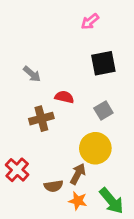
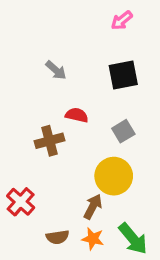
pink arrow: (90, 21) -> (122, 20), moved
gray arrow: (32, 74) -> (56, 70), moved
brown semicircle: (54, 186) -> (58, 237), moved

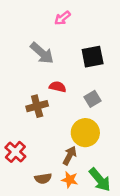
pink arrow: (122, 20) -> (62, 18), moved
gray arrow: (56, 70) -> (42, 53), size x1.5

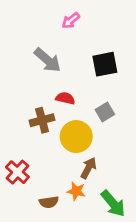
yellow circle: (85, 133) -> (76, 137), moved
brown arrow: (70, 156) -> (88, 168), moved
orange star: (70, 180) -> (76, 191), moved

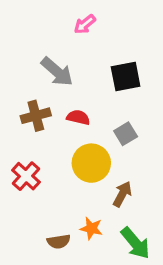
brown cross: (42, 120) -> (36, 116), moved
brown arrow: (88, 168) -> (122, 194), moved
red cross: (17, 172) -> (26, 176), moved

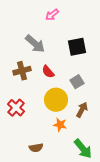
red semicircle: (78, 117) -> (48, 72), turned -144
brown arrow: (122, 194) -> (82, 110), moved
orange star: (91, 228) -> (60, 125), moved

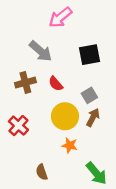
pink arrow: (52, 15) -> (60, 17), size x1.5
brown arrow: (82, 110) -> (93, 117), moved
brown semicircle: (36, 148) -> (42, 172), turned 80

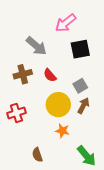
pink arrow: (60, 17) -> (66, 23), moved
red cross: (18, 126) -> (16, 113), turned 30

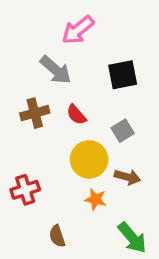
pink arrow: (66, 23) -> (78, 30), moved
brown arrow: (83, 106) -> (127, 177), moved, turned 77
red cross: (16, 113) -> (25, 190), moved

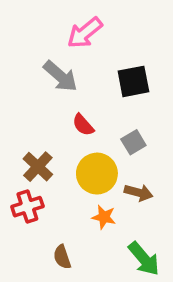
brown cross: (35, 113) -> (38, 167), moved, turned -32

